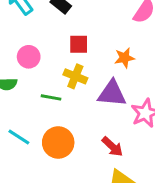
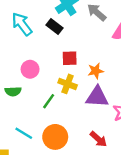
orange star: (124, 58) -> (96, 71), moved
green line: (51, 97) -> (49, 101), turned -63

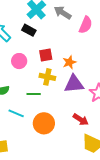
pink circle: (30, 69) -> (19, 61), moved
green line: (49, 101) -> (34, 94), turned 64
cyan line: (24, 133) -> (16, 113), moved

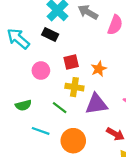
purple triangle: (74, 84) -> (96, 104), moved
green line: (34, 94) -> (60, 108), turned 40

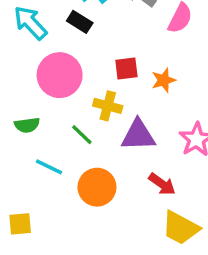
red square: (71, 62) -> (126, 69), moved
orange star: (99, 69) -> (164, 80), moved
pink circle: (41, 71) -> (60, 75), size x1.6

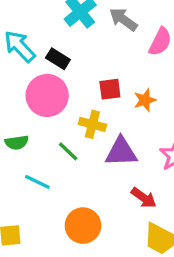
black rectangle: (80, 22) -> (58, 59), moved
orange circle: (97, 187) -> (83, 226), moved

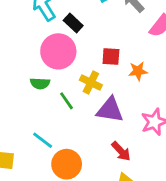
green semicircle: (17, 142) -> (40, 83), moved
cyan line: (37, 182) -> (43, 140), moved

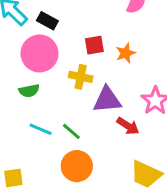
green line: (66, 101) -> (71, 131), moved
cyan line: (43, 140) -> (41, 129), moved
red arrow: (121, 151) -> (128, 126), moved

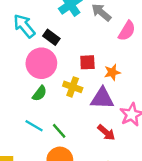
green semicircle: (29, 91) -> (40, 93), moved, turned -49
purple triangle: (107, 100) -> (102, 98), moved

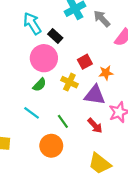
red square: (87, 62) -> (85, 62), turned -32
green line: (59, 131) -> (63, 121), moved

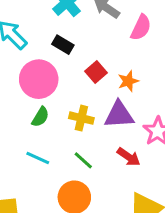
black rectangle: (55, 36) -> (63, 45), moved
yellow cross: (69, 82) -> (81, 118), moved

